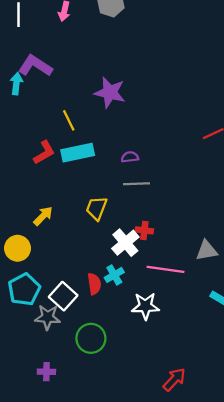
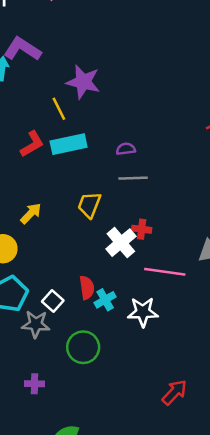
purple star: (110, 93) -> (83, 82), moved
cyan cross: (114, 275) -> (105, 300), moved
white square: (63, 296) -> (53, 301), size x0.7

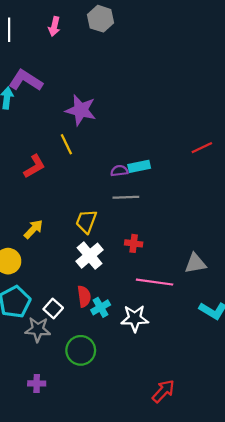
yellow line: (59, 109) -> (66, 144), moved
cyan rectangle: (69, 144) -> (139, 166), moved, size x0.7
white cross: (121, 243) -> (90, 256), moved

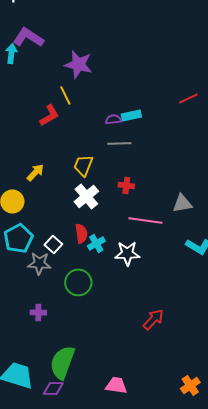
red L-shape: (34, 166) -> (49, 115), moved

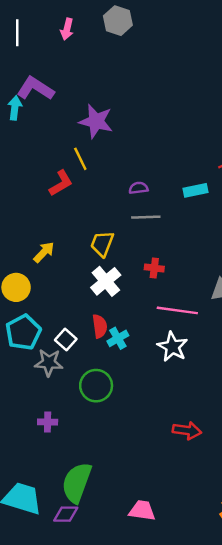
cyan rectangle: (131, 115) -> (195, 190), moved
white star: (127, 253) -> (172, 347), moved, turned 30
red arrow: (153, 319) -> (187, 430), turned 55

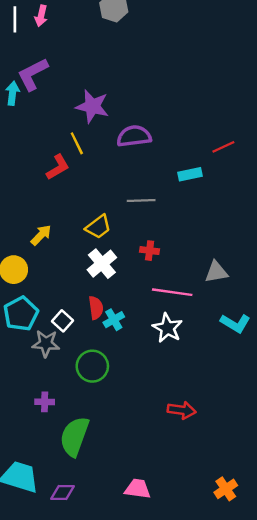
pink arrow: (67, 29) -> (41, 16), moved
purple L-shape: (35, 89) -> (33, 74), turned -60
purple semicircle: (139, 188) -> (134, 136), moved, size x1.8
yellow trapezoid: (102, 244) -> (98, 227), turned -148
green semicircle: (77, 483) -> (74, 436), moved

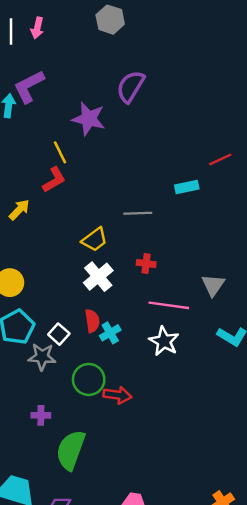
purple semicircle: (134, 136) -> (131, 87), moved, turned -52
yellow line: (77, 143) -> (60, 152), moved
yellow arrow: (41, 235) -> (19, 210), moved
gray triangle: (216, 272) -> (213, 285), turned -45
red arrow: (182, 410) -> (117, 395), moved

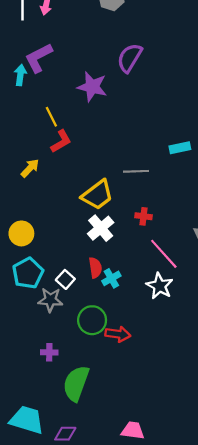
yellow line: (60, 152) -> (51, 117), moved
yellow trapezoid: (95, 240) -> (97, 195), size x1.4
pink line: (169, 305) -> (164, 254), turned 40

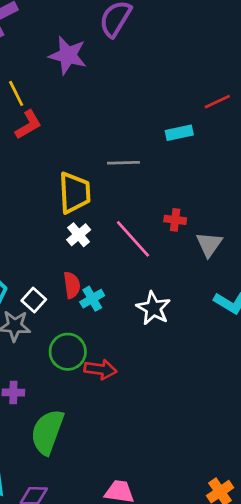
yellow trapezoid: (97, 195) -> (75, 193), turned -56
red cross: (143, 216) -> (175, 220), moved
white cross: (101, 228) -> (79, 235), size x0.7
pink line: (164, 254) -> (133, 239), moved

